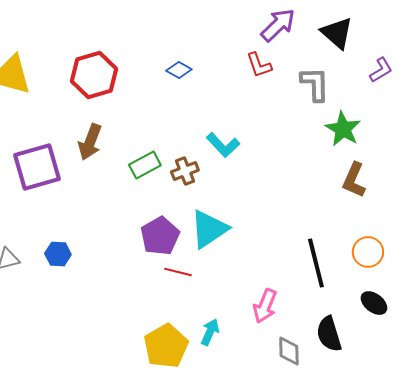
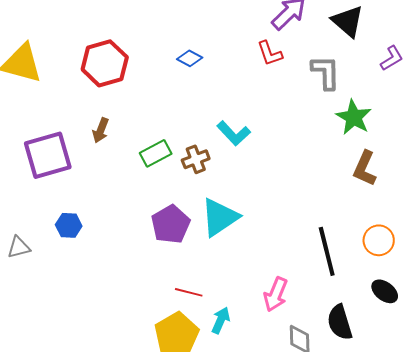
brown arrow: (90, 142) -> (101, 130), size x0.7
blue hexagon: (58, 254) -> (69, 225), moved
red line: (178, 272) -> (189, 292), moved

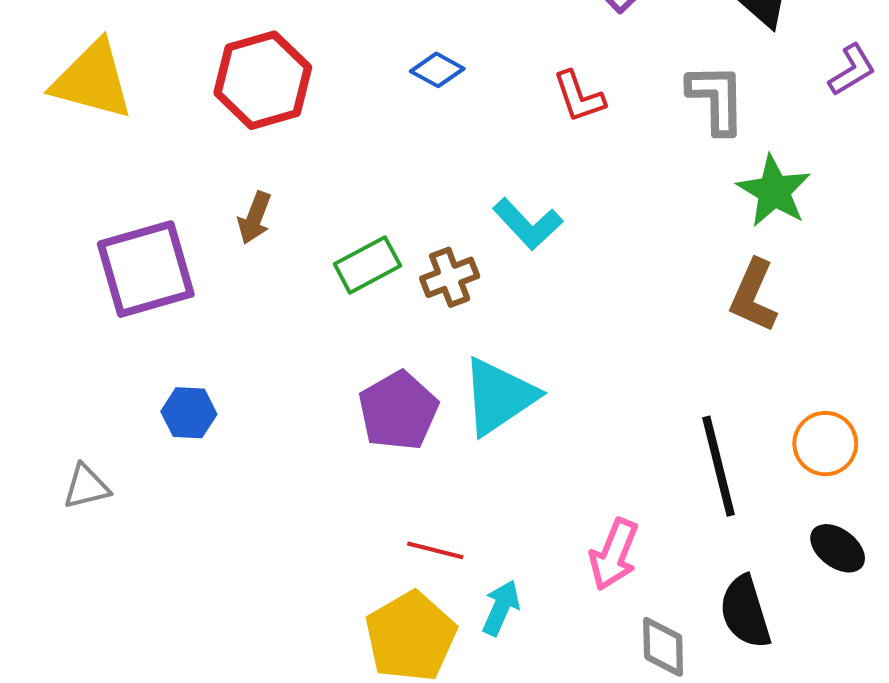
red L-shape: (270, 53) -> (579, 97), moved
brown L-shape: (365, 168) -> (753, 296), moved
gray triangle: (19, 247) -> (86, 487), moved

